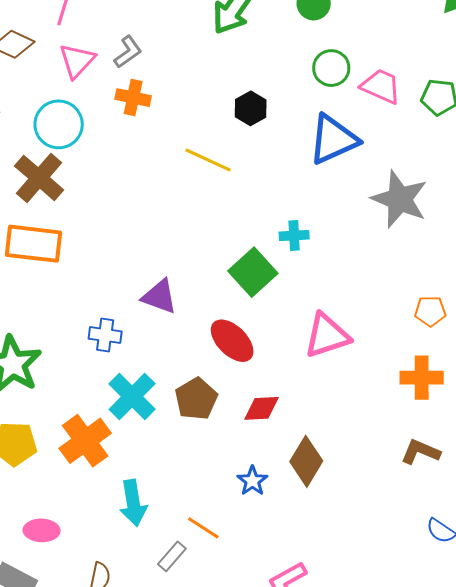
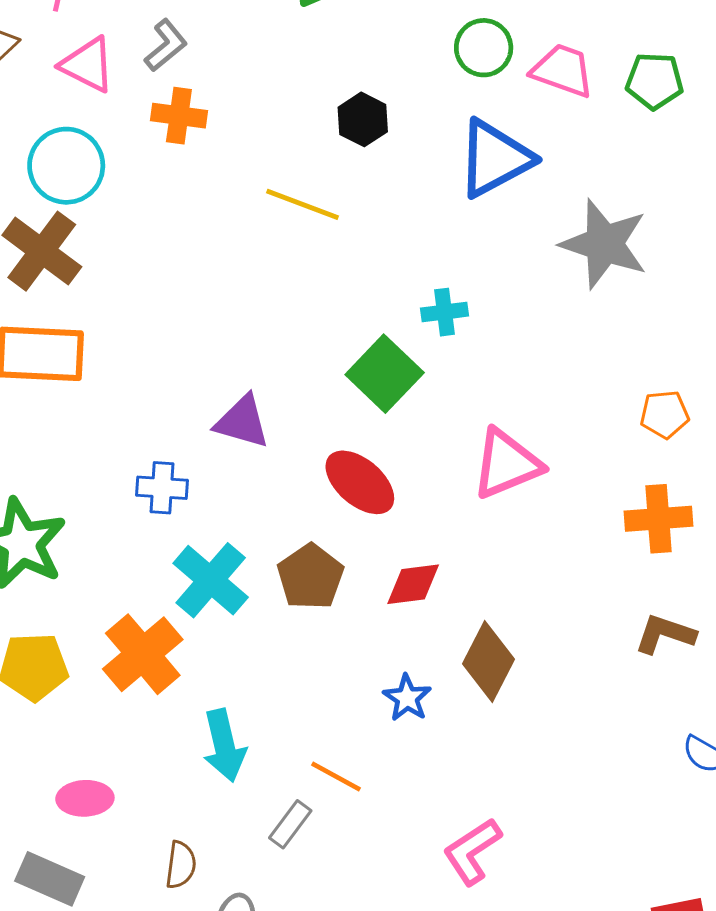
pink triangle: (77, 61) -> (88, 65), turned -42

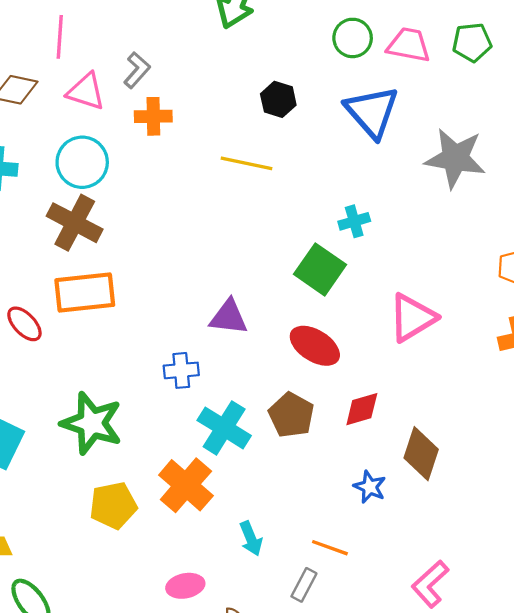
blue triangle: (495, 158) -> (372, 112), turned -34
cyan arrow: (224, 746) -> (251, 539), size x0.7
pink ellipse: (85, 798) -> (185, 586), moved

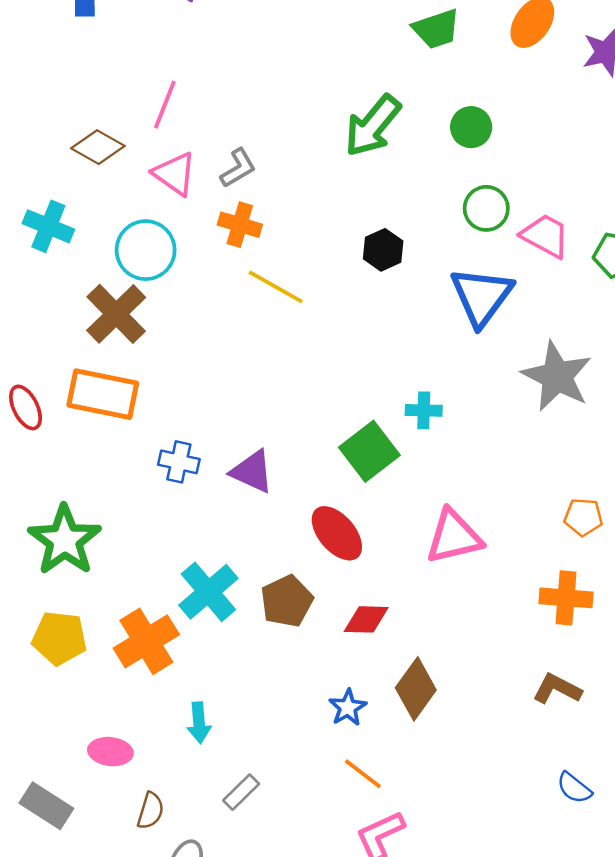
yellow line: (246, 163) -> (276, 287), moved
blue cross: (181, 370) -> (179, 462), moved
orange line: (330, 548) -> (363, 774), moved

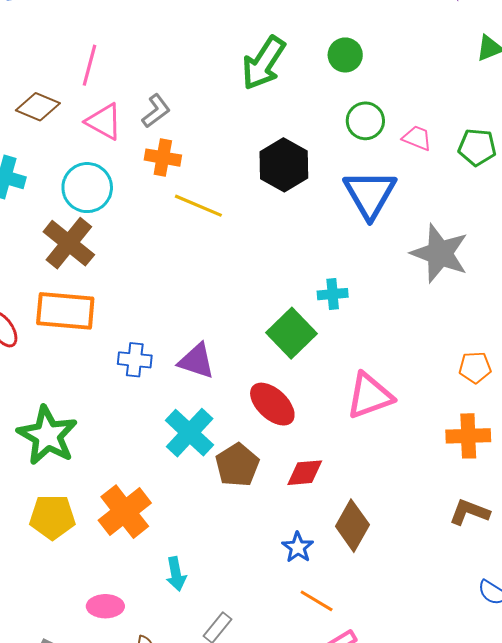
pink trapezoid: (545, 236) -> (417, 138), size x0.7
black hexagon: (383, 250) -> (284, 165), size x1.5
cyan cross: (208, 592) -> (190, 433), moved

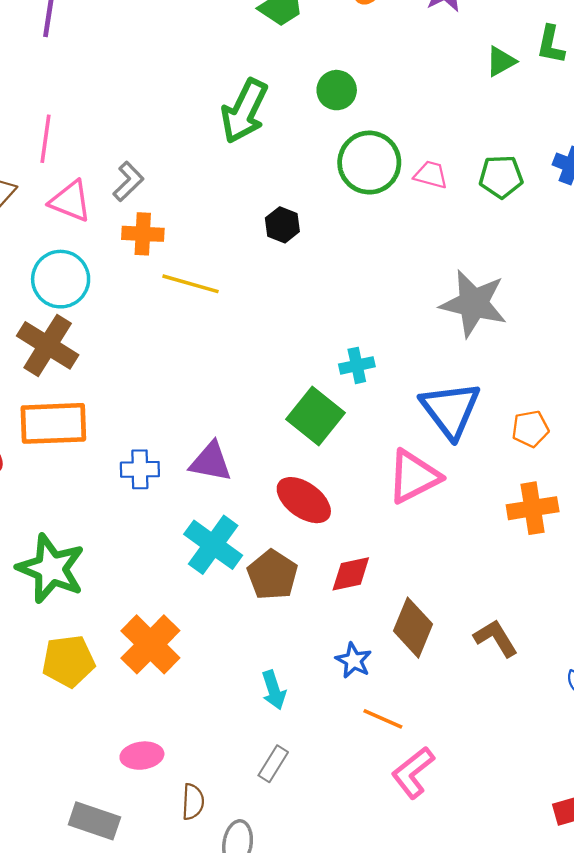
green circle: (365, 121) -> (369, 163), size x1.4
black hexagon: (284, 165) -> (282, 225), size x0.6
blue triangle: (370, 194) -> (450, 410), moved
brown L-shape: (469, 512) -> (496, 638), moved, turned 45
cyan arrow: (176, 574) -> (274, 690), moved

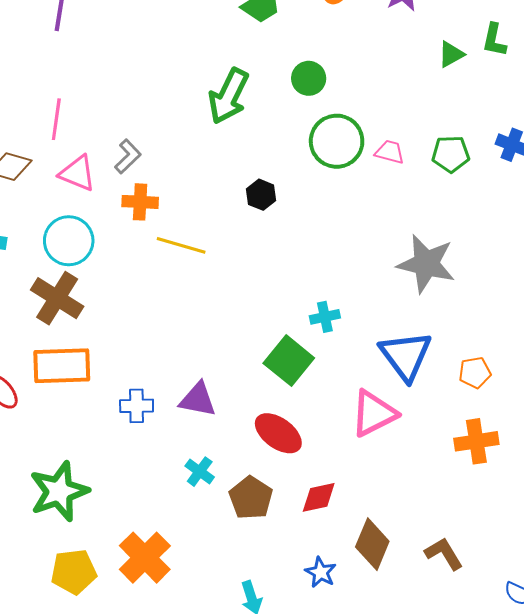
cyan cross: (213, 545) -> (200, 472), size x0.6
green star: (51, 569) -> (59, 491), turned 30

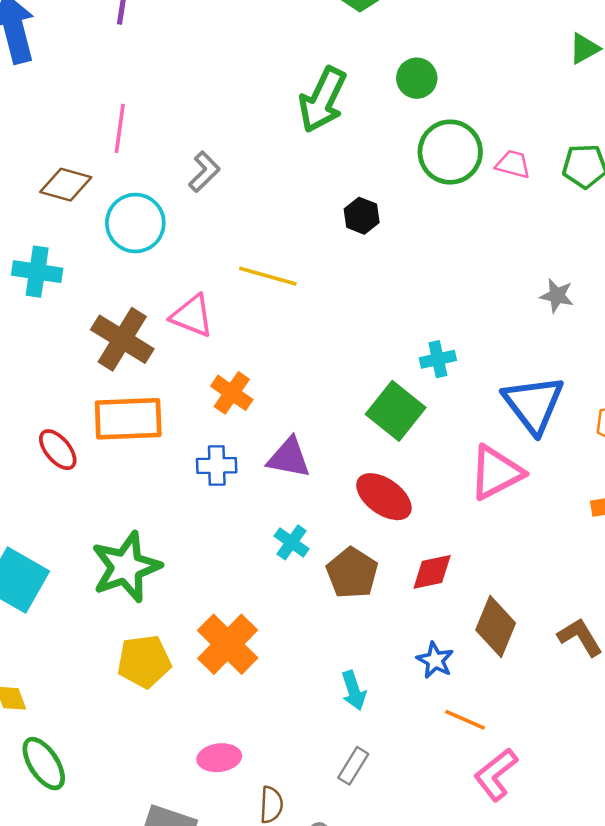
pink triangle: (77, 173) -> (192, 316), moved
orange cross: (140, 202) -> (232, 393), moved, turned 32
cyan circle: (69, 241) -> (135, 223), moved
gray star: (426, 264) -> (557, 296), size x0.5

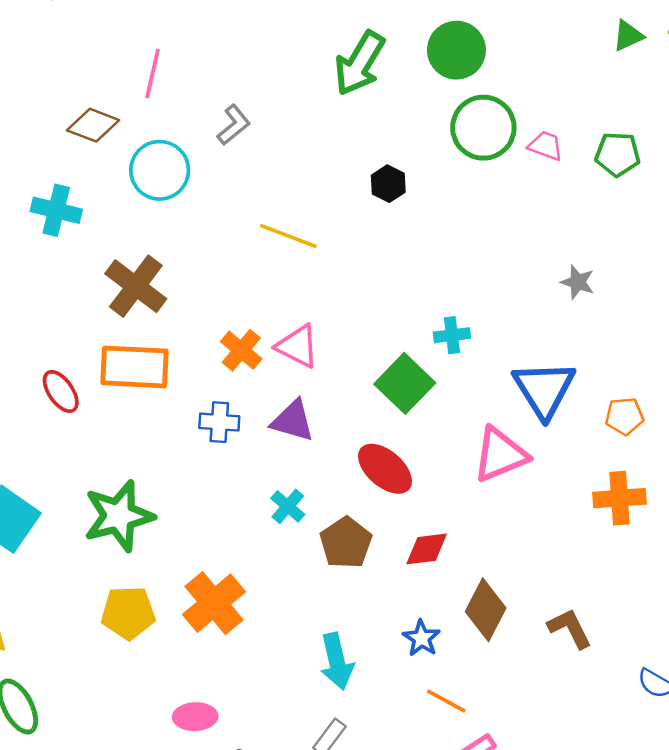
green circle: (417, 78) -> (456, 50), size x1.4
pink triangle: (192, 316) -> (298, 346), moved
cyan arrow: (354, 691) -> (337, 661), size x1.4

